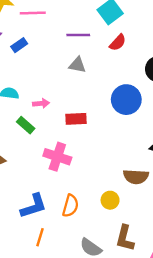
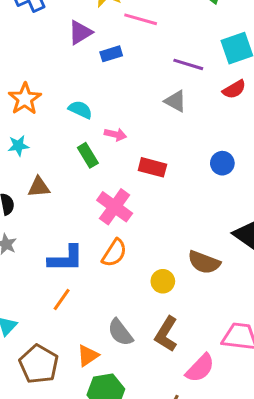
blue circle: (126, 100) -> (222, 163), size x0.6
orange semicircle: (70, 206) -> (114, 253), moved

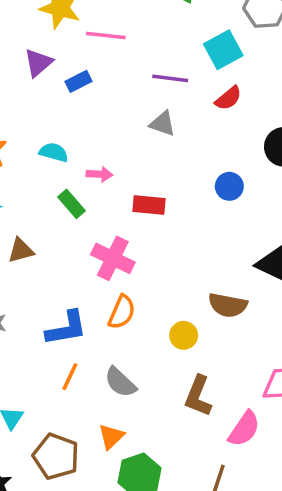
gray semicircle: (120, 332) -> (120, 382), moved

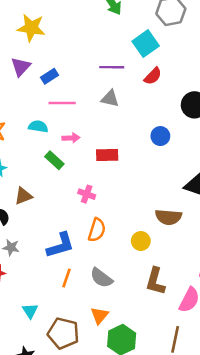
pink line: (106, 35) -> (62, 103), moved
pink cross: (113, 258) -> (87, 194), size x0.6

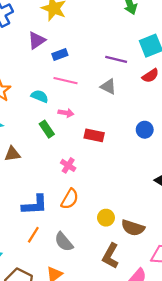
brown semicircle: (168, 217) -> (133, 228), moved

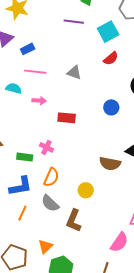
purple line: (116, 59) -> (74, 22), moved
green rectangle: (47, 129) -> (25, 157), moved, turned -42
brown semicircle: (133, 228) -> (110, 164), moved
gray semicircle: (64, 242) -> (50, 203), moved
brown L-shape: (110, 256) -> (74, 221), moved

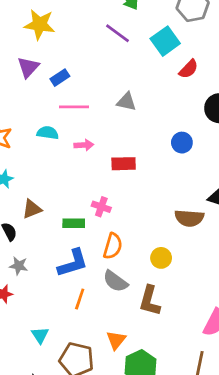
purple line: (74, 22) -> (117, 33), turned 36
red semicircle: (111, 58) -> (189, 69), moved

